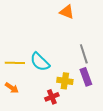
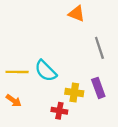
gray line: (84, 54) -> (99, 48), moved
red cross: (52, 97) -> (59, 111), turned 32

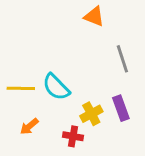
yellow cross: (74, 93) -> (91, 114), turned -36
orange arrow: (14, 101) -> (29, 126), moved, turned 105

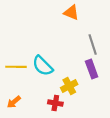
purple rectangle: (121, 108) -> (92, 69), moved
orange arrow: (29, 126) -> (14, 102), moved

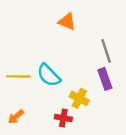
orange triangle: (71, 13) -> (67, 22), moved
yellow cross: (69, 86) -> (79, 98), turned -35

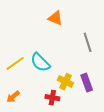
yellow line: (18, 76) -> (15, 63), turned -36
purple rectangle: (105, 79) -> (87, 83), moved

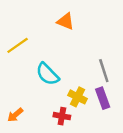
gray line: (88, 42) -> (104, 71), moved
yellow line: (15, 63) -> (18, 45), moved

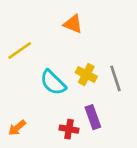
yellow cross: (77, 97) -> (86, 74), moved
purple rectangle: (103, 98) -> (93, 117), moved

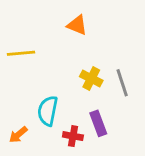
yellow line: (20, 51) -> (21, 53), turned 30
cyan semicircle: (53, 82) -> (48, 111), moved, turned 56

